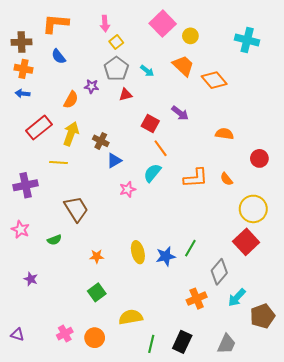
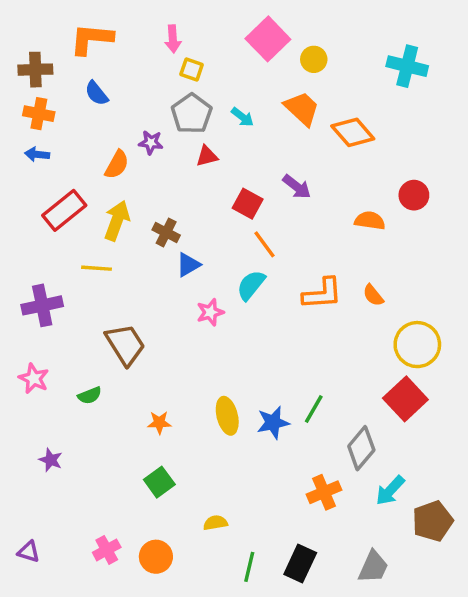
yellow square: (116, 42) -> (192, 70), turned -32
red circle: (259, 158) -> (414, 195), moved
yellow semicircle: (131, 317) -> (215, 523), size x0.6

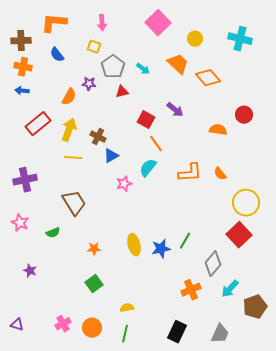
yellow circle: (314, 59) -> (195, 39), moved
yellow square: (192, 70) -> (94, 47), moved
yellow line: (97, 268) -> (73, 158), moved
green line: (249, 567) -> (125, 334), moved

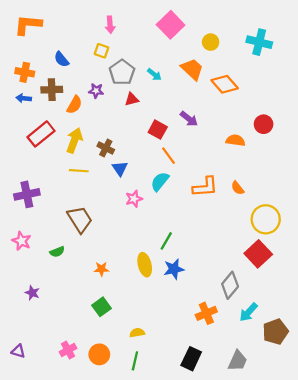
orange L-shape: (54, 23) -> (28, 25), moved
brown cross: (21, 41) -> (52, 90), moved
blue triangle: (111, 156) -> (120, 169), turned -35
green line: (185, 241) -> (166, 241), moved

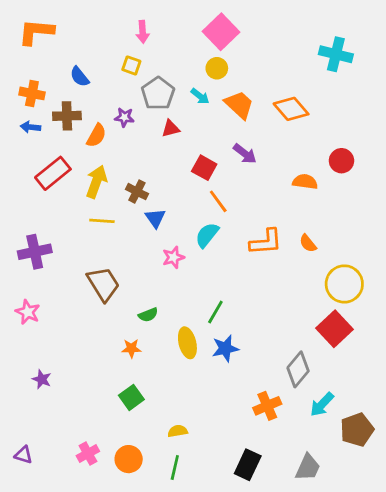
yellow circle: (211, 42) -> (217, 68), moved
orange trapezoid: (192, 69) -> (239, 105), moved
green semicircle: (57, 252) -> (148, 315), moved

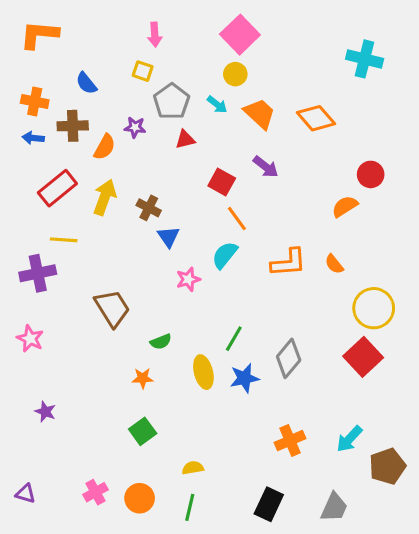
orange semicircle: (305, 182) -> (345, 206), moved, turned -40
yellow line: (102, 221) -> (64, 240), moved
gray diamond: (298, 369) -> (289, 358), moved

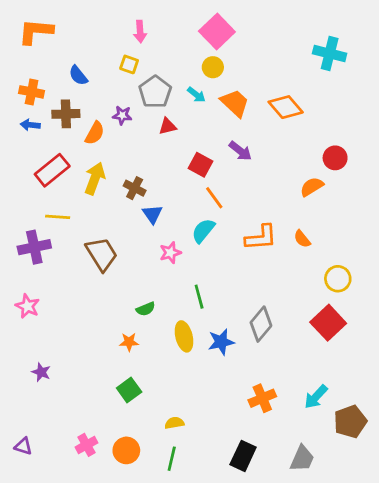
brown trapezoid: (112, 308) -> (102, 254), moved
yellow circle: (374, 308) -> (338, 279), size x0.7
green line: (234, 339) -> (199, 297), moved, turned -45

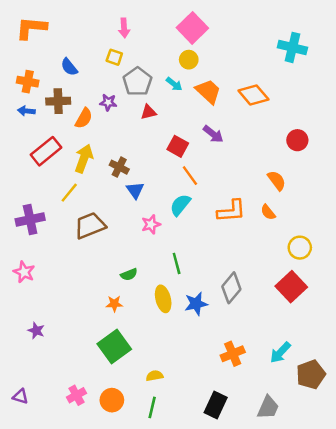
orange semicircle: (312, 187) -> (277, 180), moved, turned 85
yellow line: (58, 217) -> (69, 193), moved, turned -55
brown trapezoid: (102, 254) -> (90, 226), turned -80
green square: (129, 390) -> (114, 346), size x1.5

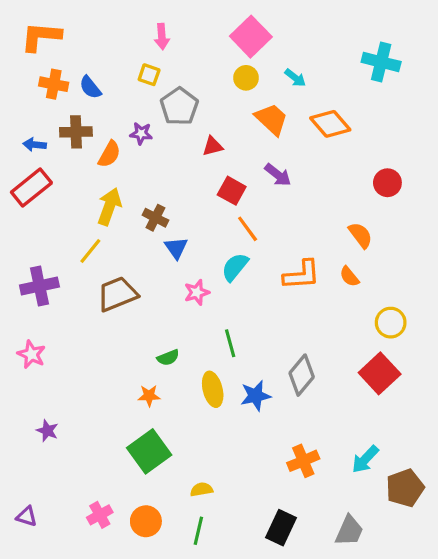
orange cross: (28, 82) -> (54, 84), moved
cyan arrow: (174, 84) -> (295, 78), moved
red triangle: (148, 112) -> (213, 146), moved
red rectangle: (46, 151) -> (31, 187), moved

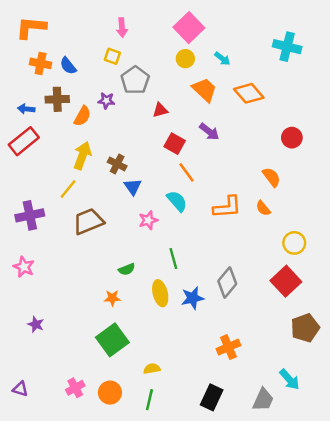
cyan semicircle: (235, 267) -> (177, 201), turned 100
cyan arrow: (365, 459) -> (289, 379), moved, turned -85
brown pentagon: (405, 488) -> (305, 328), moved

